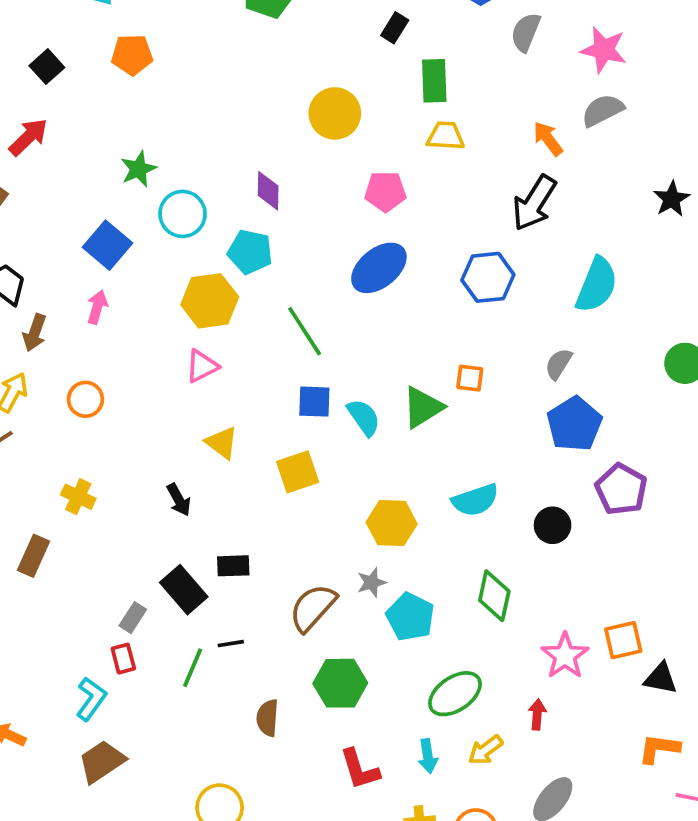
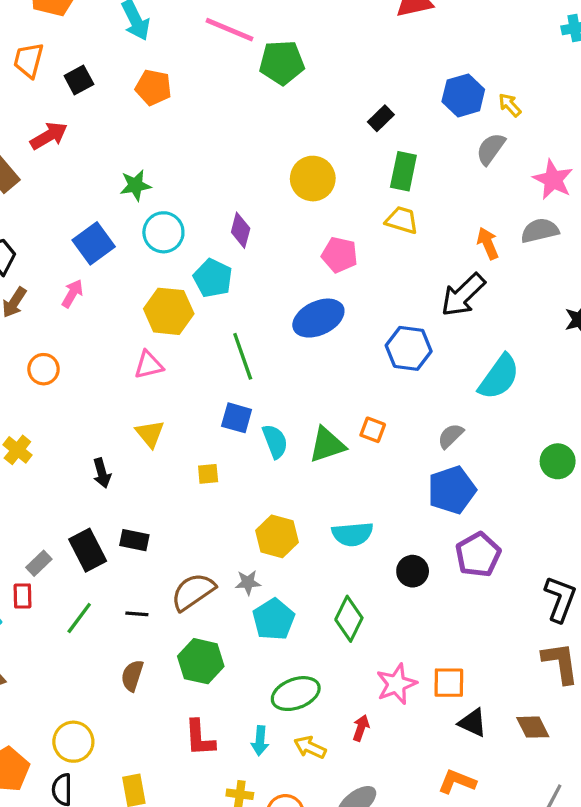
yellow square: (298, 472) -> (208, 474), size x0.6
black line: (231, 644) -> (137, 614), moved
yellow arrow: (485, 750) -> (310, 747), turned 48

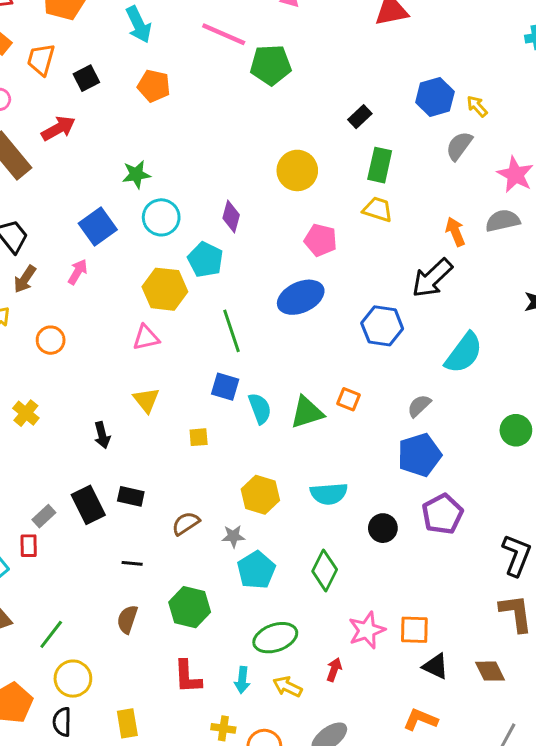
brown semicircle: (193, 592) -> (186, 523), moved, size x0.7
green line: (79, 618) -> (51, 634), moved

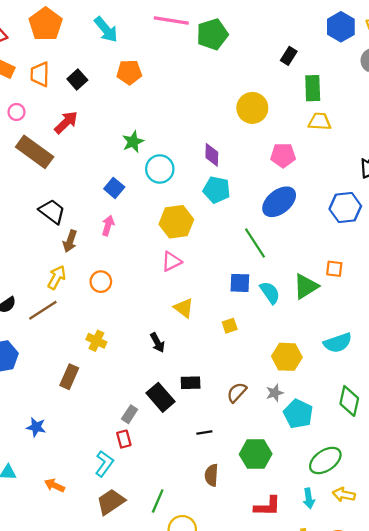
blue square: (98, 227) -> (114, 188), size x0.7
cyan pentagon: (205, 260) -> (217, 190), moved
green line: (231, 331) -> (255, 243), moved
red L-shape: (188, 677) -> (267, 506), turned -72

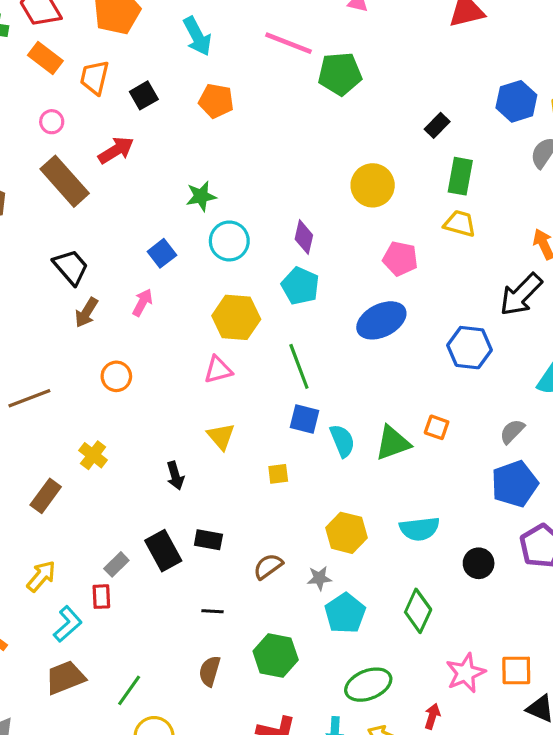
green line: (255, 243) -> (299, 366), moved
yellow arrow: (57, 277) -> (41, 576), moved

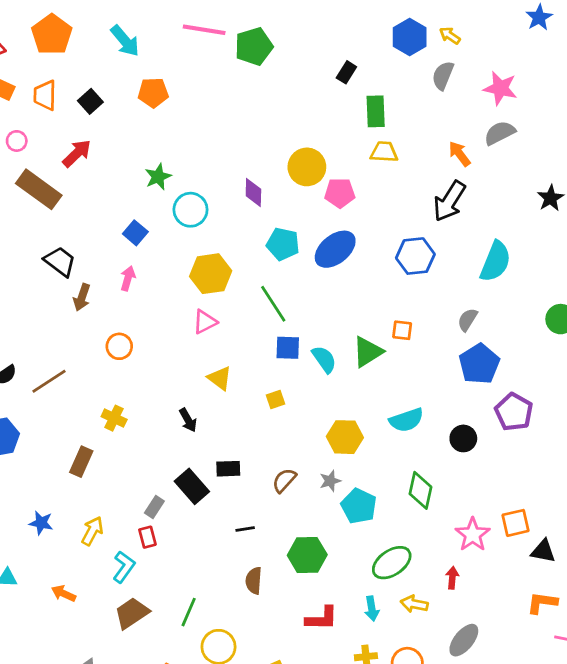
yellow circle: (373, 185) -> (307, 167), moved
cyan pentagon: (300, 286) -> (283, 244), moved

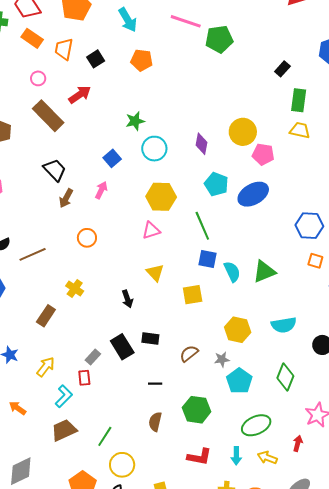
blue hexagon: (415, 256) -> (309, 226), moved
orange square: (402, 330) -> (315, 261), moved
yellow square: (276, 399) -> (193, 295), size x1.5

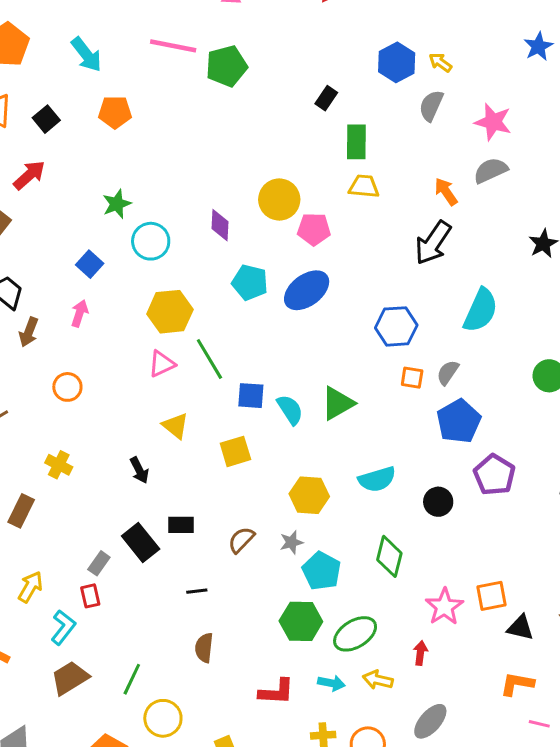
green line: (202, 226) -> (209, 359), moved
green hexagon: (197, 410) -> (301, 621), moved
cyan arrow: (236, 456) -> (331, 683), turned -72

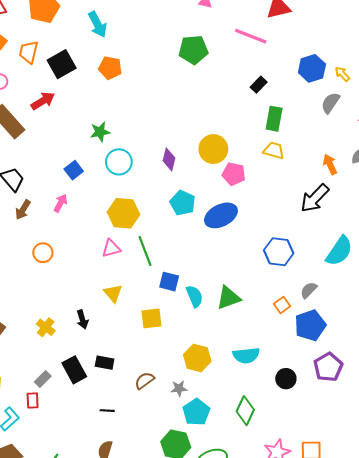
pink line: (173, 46) -> (251, 36), moved
black square: (46, 119) -> (62, 64), size x1.5
orange square: (412, 378) -> (282, 305), moved, turned 35
yellow cross: (59, 465) -> (46, 327), moved

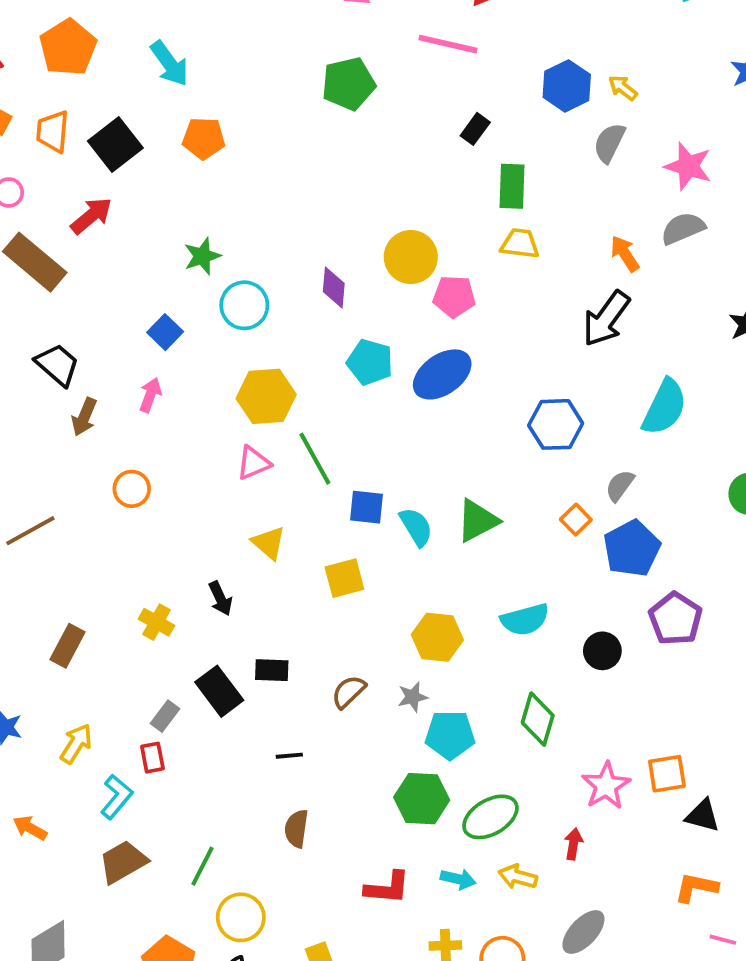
cyan pentagon: (196, 412) -> (450, 735), turned -30

